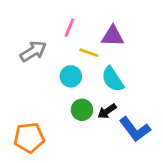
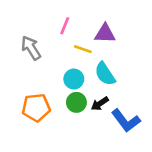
gray arrow: (33, 51) -> (31, 48), turned -90
cyan circle: (71, 76) -> (74, 79), moved
orange pentagon: (29, 138) -> (36, 108), moved

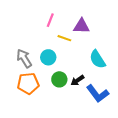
gray arrow: (31, 48) -> (24, 58), moved
cyan semicircle: (105, 74) -> (98, 59), moved
cyan circle: (74, 79) -> (48, 57), moved

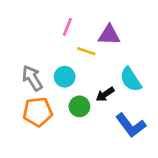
black arrow: (77, 80) -> (105, 94), moved

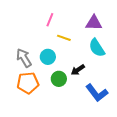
purple triangle: (109, 35) -> (94, 23), moved
cyan semicircle: (131, 79) -> (97, 48), moved

